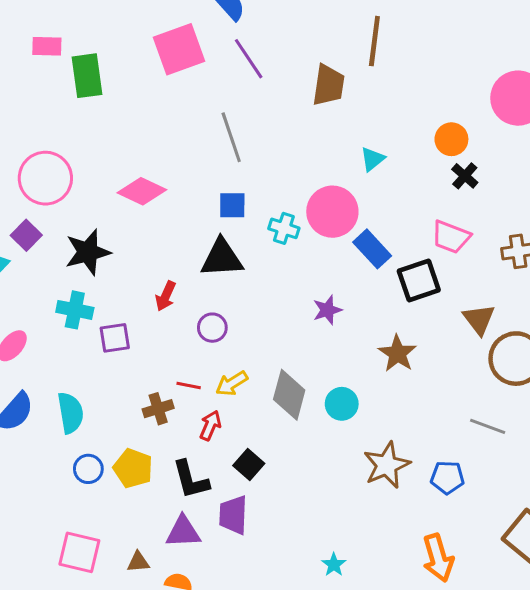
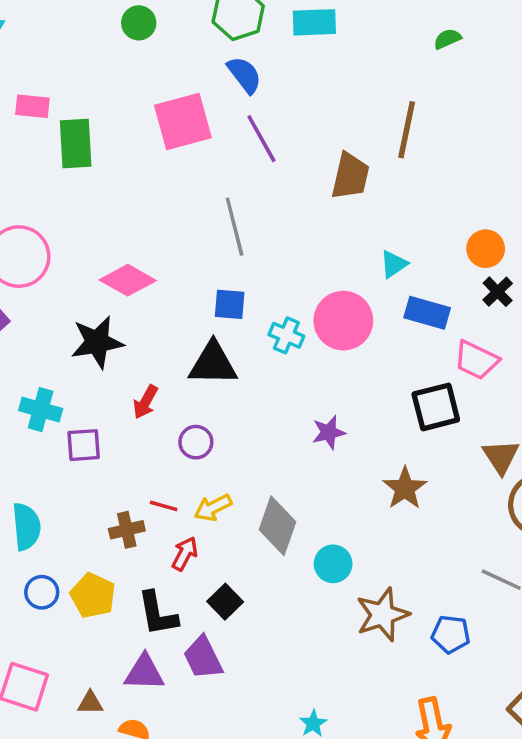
blue rectangle: (372, 249) -> (427, 313), moved, turned -36
black star: (88, 252) -> (97, 342), moved
cyan circle: (342, 404) -> (333, 564), moved
purple trapezoid: (233, 515) -> (203, 658), turned -33

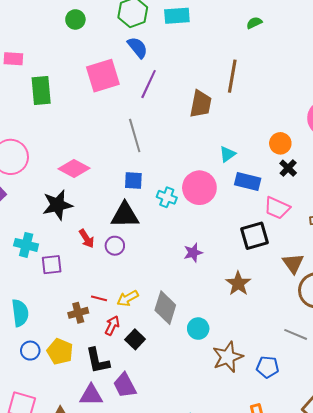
pink rectangle: (32, 106) -> (13, 59), moved
purple line: (261, 139) -> (149, 84), turned 56
red arrow: (145, 402) -> (87, 239), turned -60
purple circle: (196, 442) -> (115, 246), moved
black square: (225, 602) -> (135, 339), moved

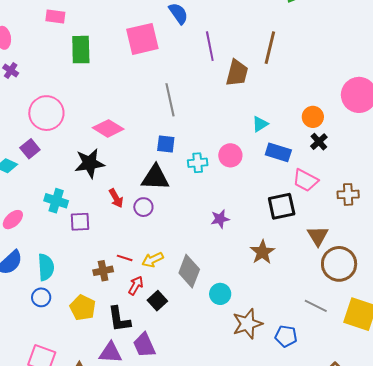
purple line: (149, 84) -> (210, 46), moved, turned -40
pink circle: (199, 188) -> (230, 155), size x0.7
cyan cross: (167, 197) -> (198, 163), turned -30
blue circle: (30, 351) -> (41, 297), moved

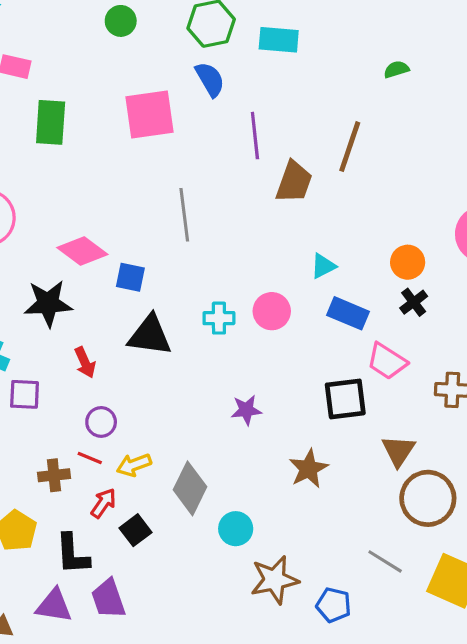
blue square: (166, 144) -> (130, 277), moved
purple circle: (143, 207) -> (101, 422), moved

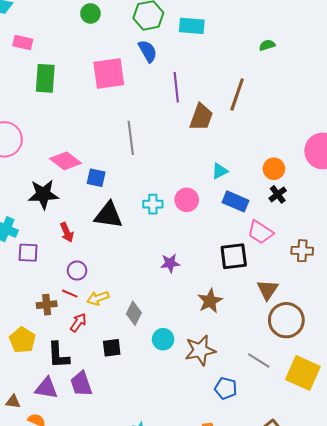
gray diamond: (190, 488) -> (134, 313), size x0.7
black square: (135, 530) -> (112, 348), moved, turned 30
brown star: (274, 580) -> (200, 350), moved

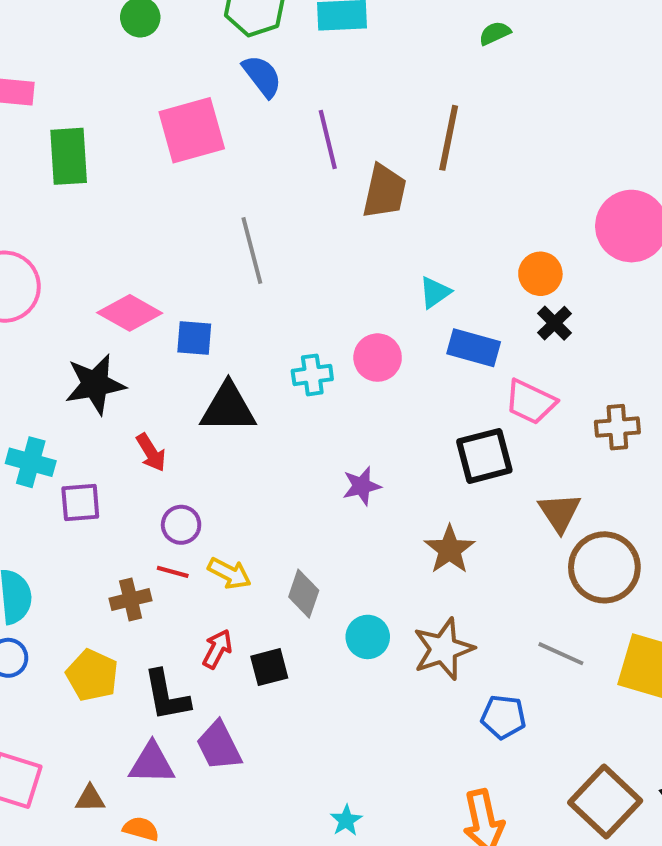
yellow arrow: (98, 298) -> (229, 573), turned -125
red arrow: (78, 323) -> (217, 649), moved

